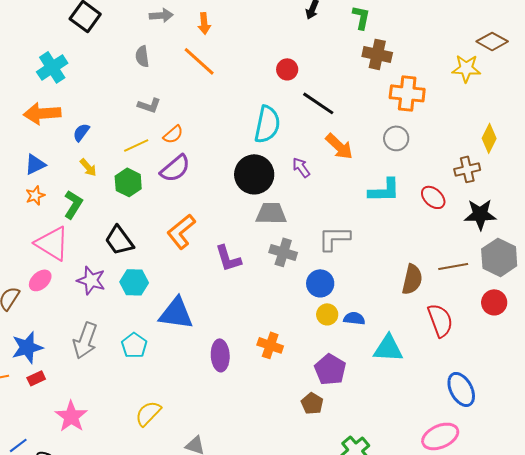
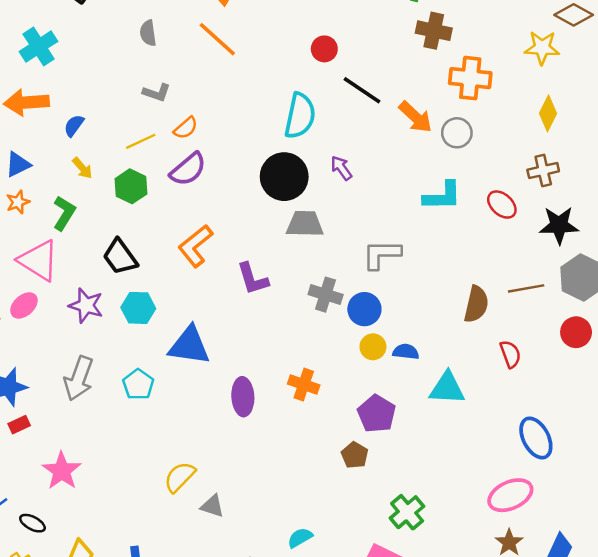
yellow diamond: (489, 138) -> (548, 113), moved
orange arrow: (339, 146) -> (416, 117), moved
gray cross: (283, 252) -> (326, 295), moved
red semicircle: (440, 320) -> (510, 354), size x0.7
yellow semicircle: (148, 413) -> (180, 477), moved

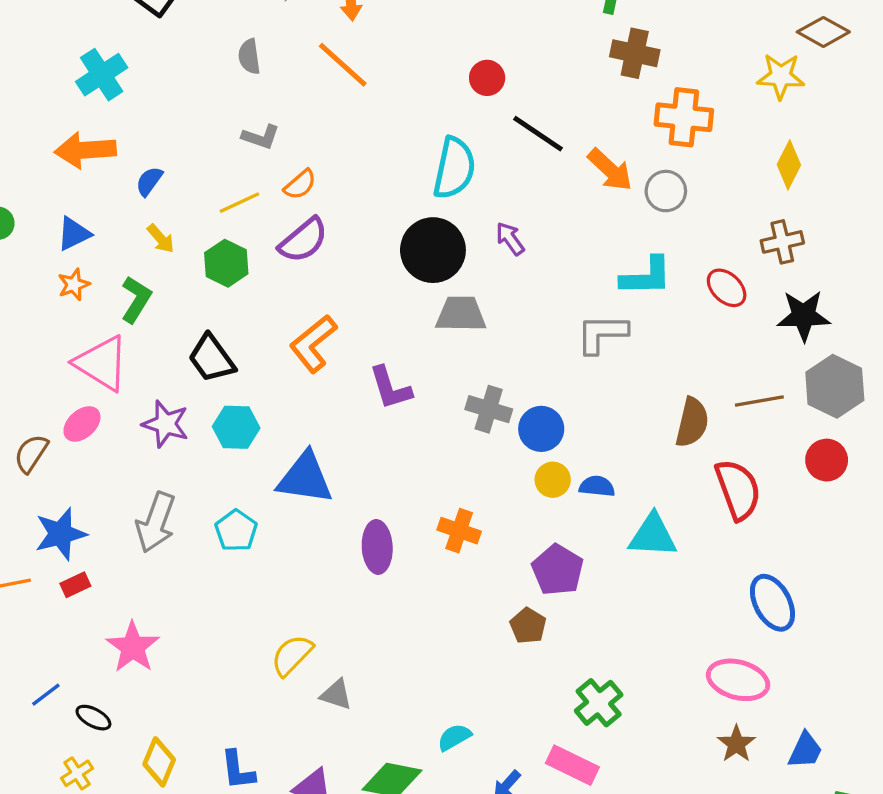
gray L-shape: (381, 254) -> (602, 334), moved
red semicircle: (510, 354) -> (738, 490), size x1.6
pink ellipse: (510, 495) -> (738, 680), turned 39

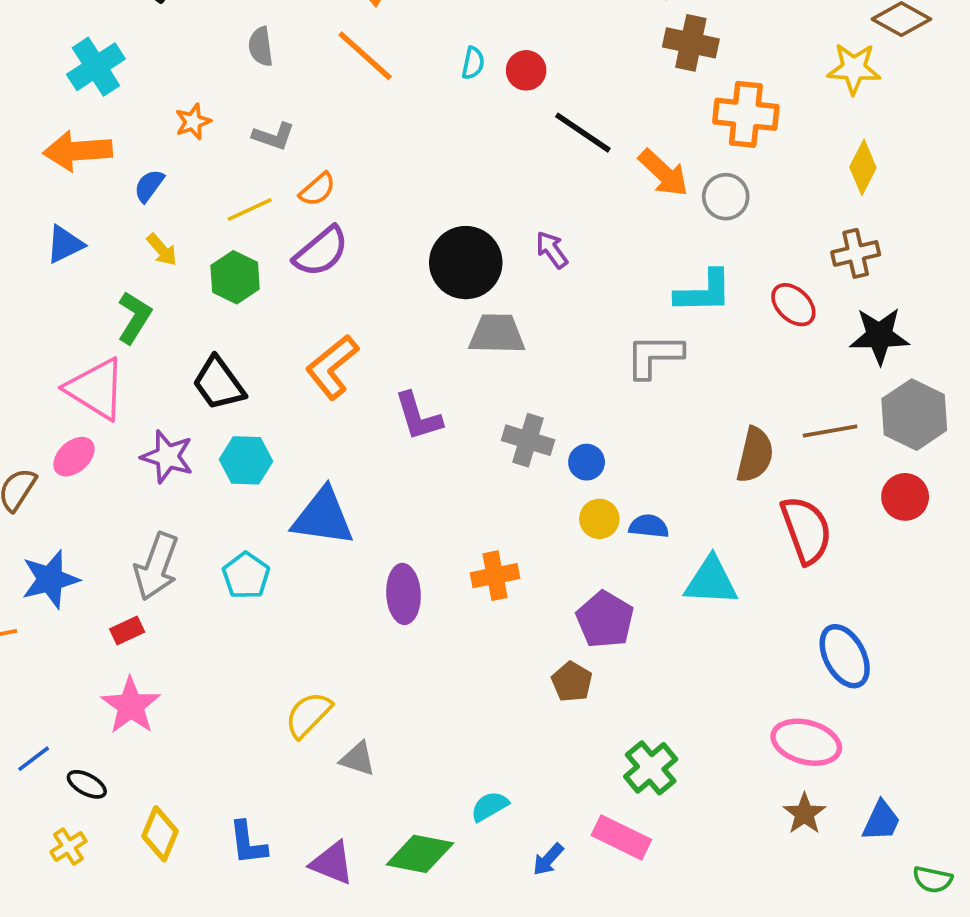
cyan semicircle: (454, 168) -> (473, 63), moved, size x0.5
orange star: (74, 285) -> (193, 122), moved
blue circle: (541, 429) -> (587, 462), size x0.7
orange cross: (459, 531) -> (495, 576), turned -30
red rectangle: (75, 585) -> (127, 631), moved

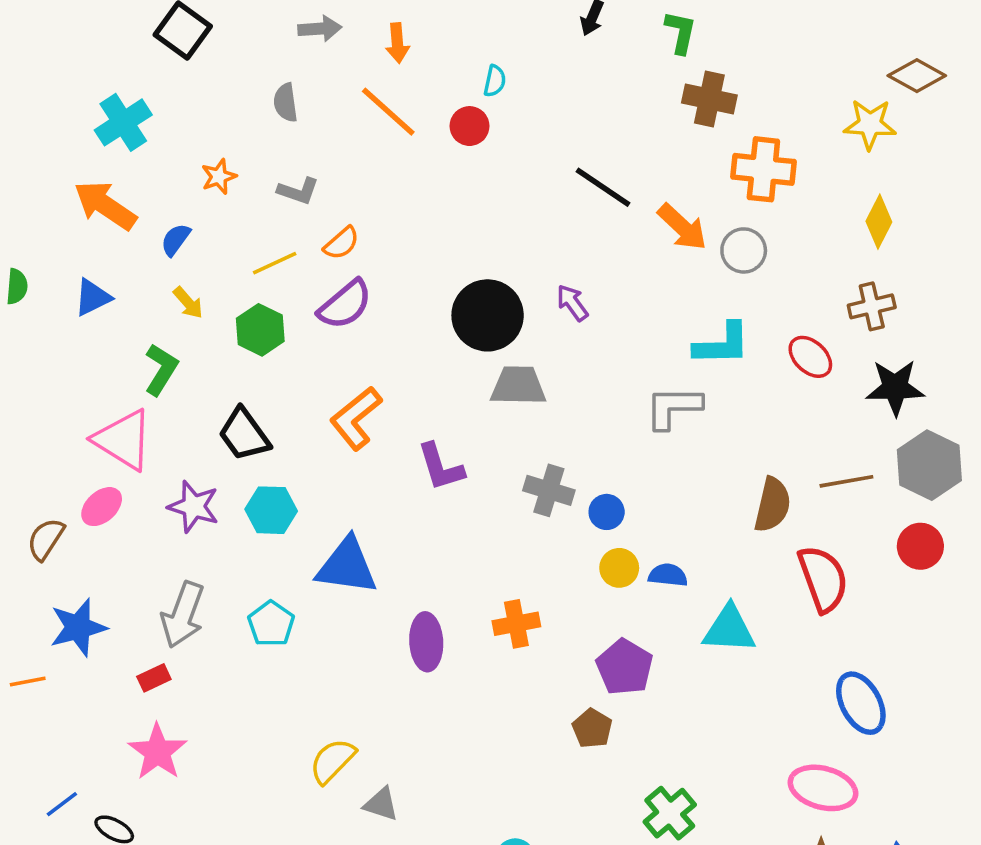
cyan semicircle: (473, 63) -> (495, 81), moved
red circle: (526, 70) -> (470, 126), moved
orange arrow: (78, 151) -> (105, 205), turned 38

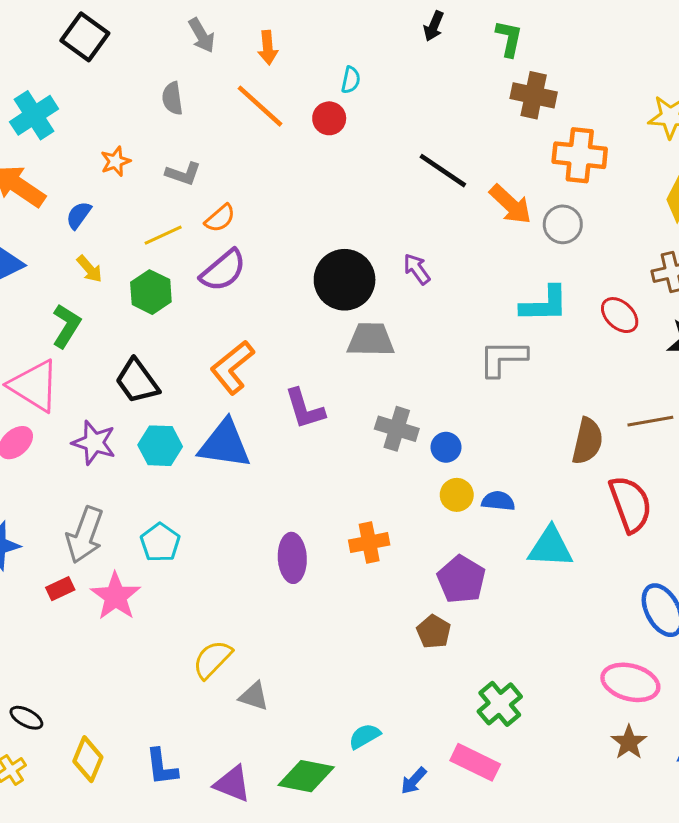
gray arrow: (320, 29) -> (202, 35), turned 64
blue triangle: (347, 566) -> (225, 444), moved
pink star: (158, 752) -> (116, 596), moved

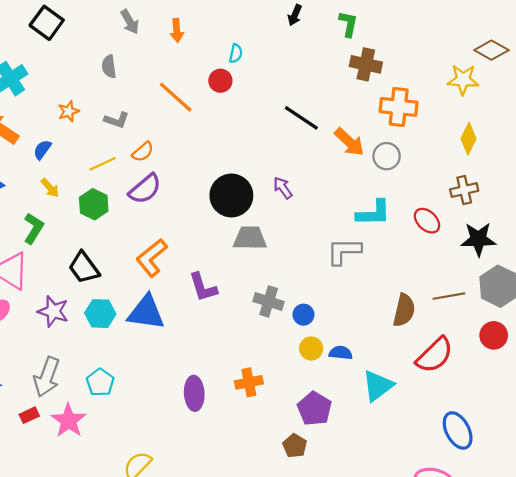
orange line: (260, 106) -> (176, 97), moved
red semicircle: (630, 504) -> (435, 355), turned 66
cyan triangle: (550, 547) -> (378, 386), turned -40

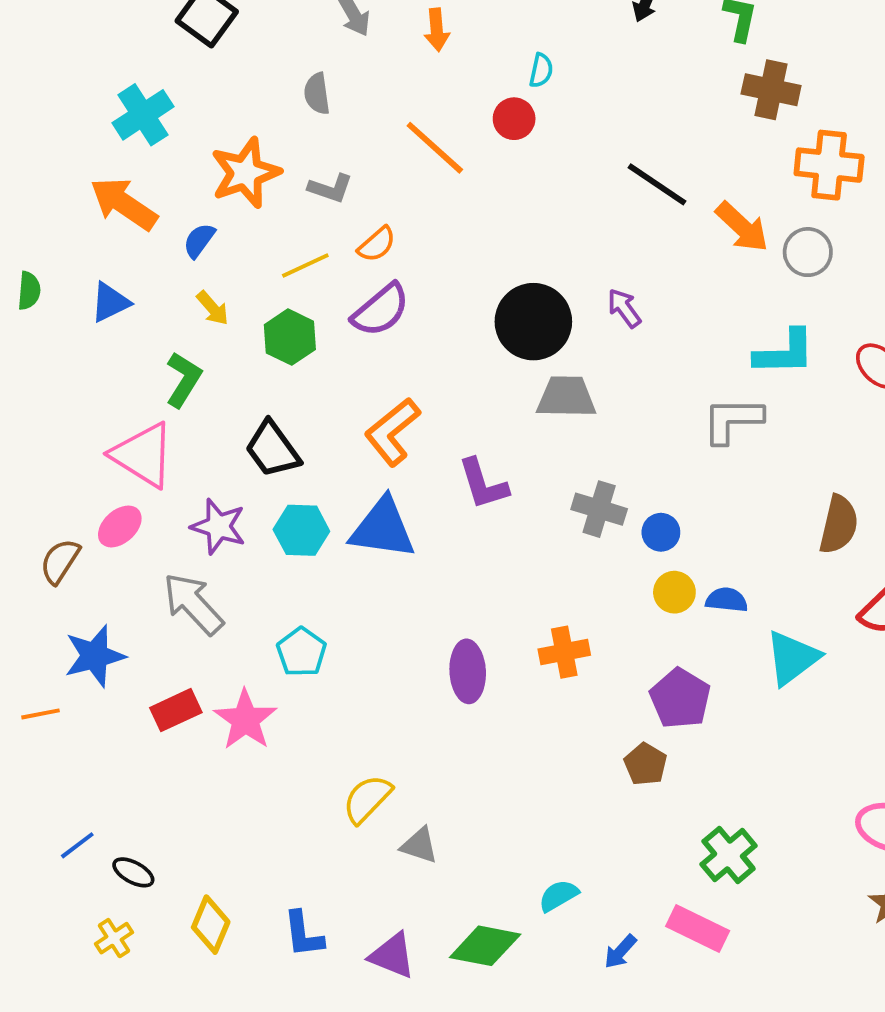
orange star: (69, 111) -> (245, 173), size x1.8
gray arrow: (47, 377) -> (193, 604), moved, turned 117
red rectangle: (29, 415) -> (176, 710), size x1.4

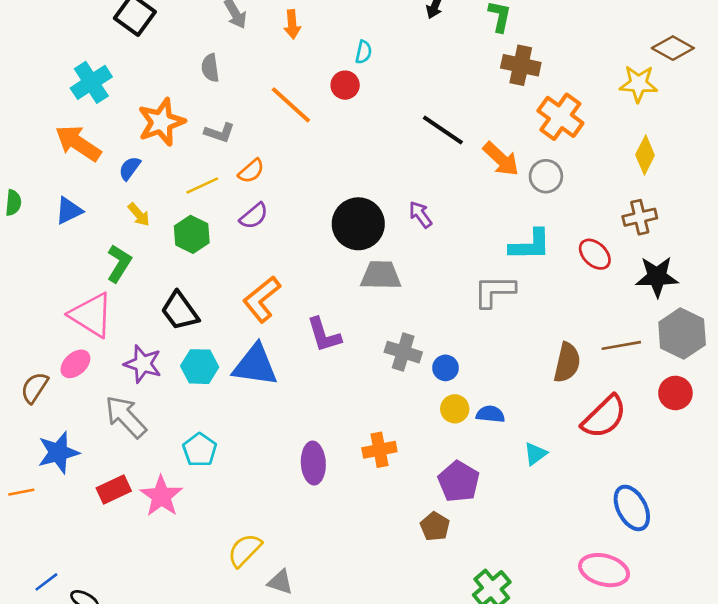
orange cross: (829, 165) -> (560, 117), turned 30
purple semicircle: (381, 310) -> (254, 216), size x0.7
cyan triangle: (792, 658) -> (535, 454), size x0.6

